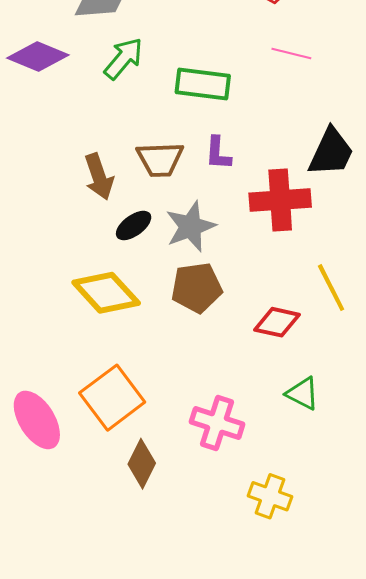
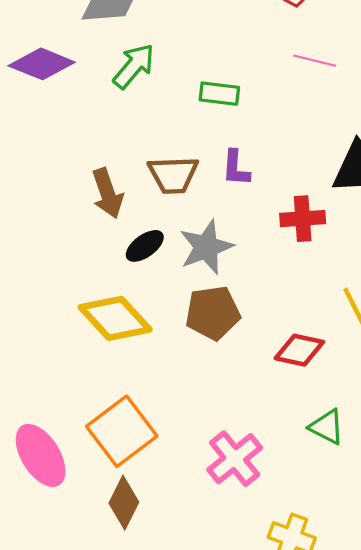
green rectangle: (203, 84) -> (219, 94), size x0.7
red cross: (280, 200) -> (303, 219), size x0.7
pink cross: (217, 423) -> (235, 459), turned 33
brown diamond: (142, 464) -> (124, 503), moved

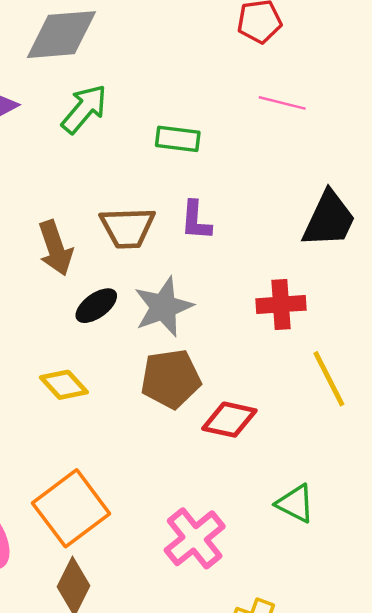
red cross: (303, 219) -> (281, 304), moved
yellow diamond: (115, 318) -> (64, 385), size x0.6
red diamond: (299, 350) -> (229, 420), moved

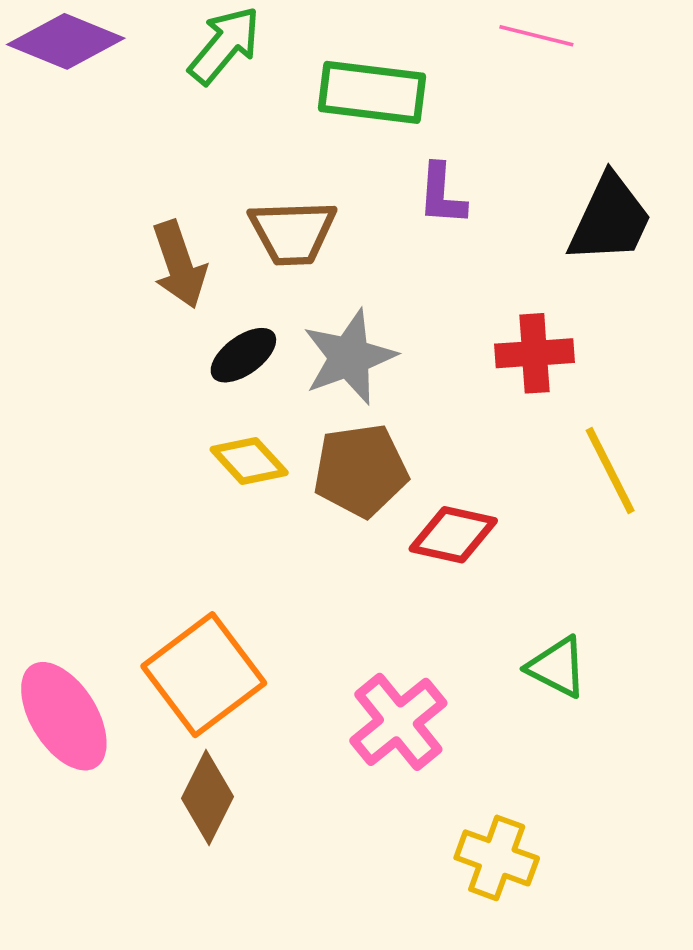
green rectangle: (178, 139) -> (372, 92), size x1.5
purple L-shape: (196, 220) -> (442, 195), moved
yellow diamond: (64, 385) -> (249, 461), moved

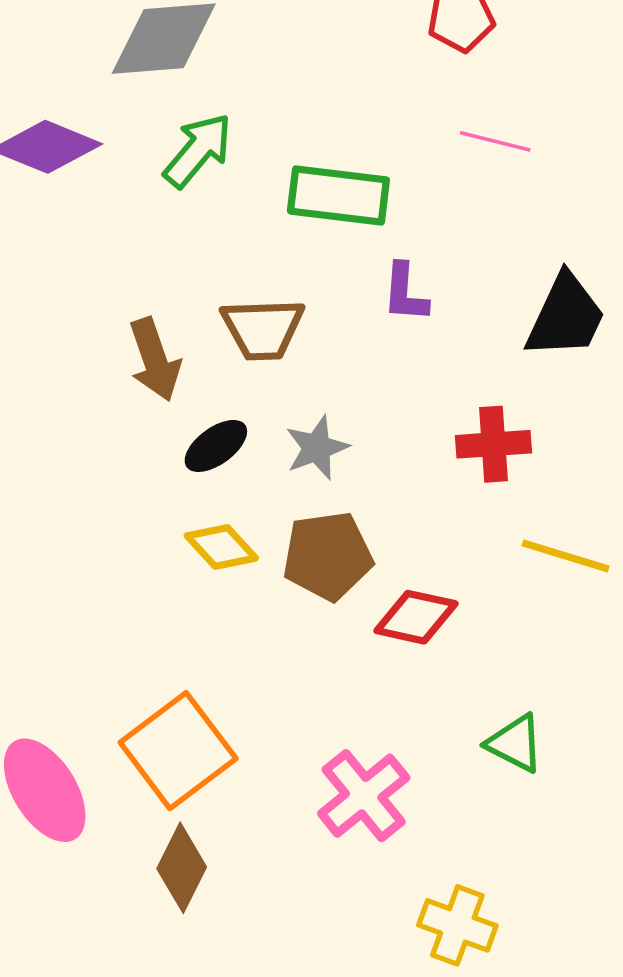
gray star: (349, 357) -> (317, 448), size x0.7
yellow line: (610, 470) -> (566, 556), turned -46

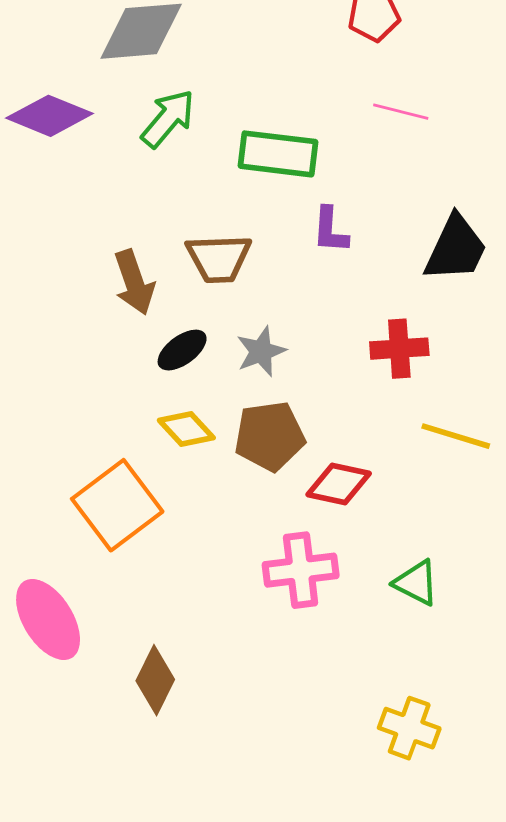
orange square: (178, 751) -> (117, 505), moved
pink cross: (364, 796) -> (301, 570), moved, turned 32
yellow cross: (457, 925) -> (409, 728), moved

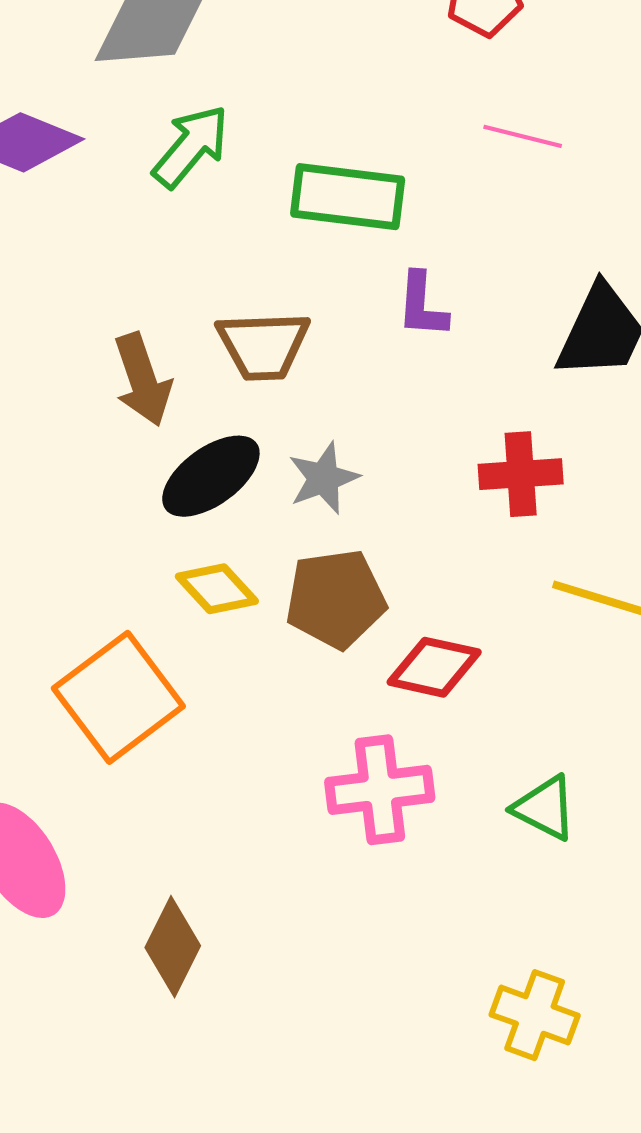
black ellipse: (182, 350) -> (211, 476), size x1.4

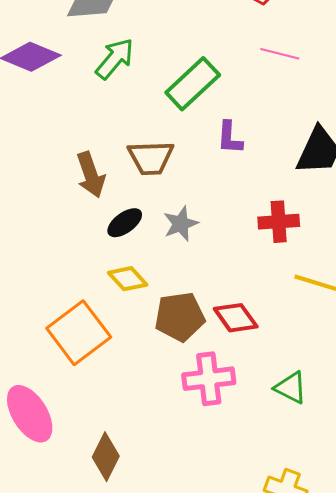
green rectangle: (348, 197) -> (193, 84), turned -50
black ellipse: (211, 476) -> (125, 223), size x0.7
brown pentagon: (336, 599) -> (180, 317), moved
red diamond: (434, 667) -> (236, 318), turned 42

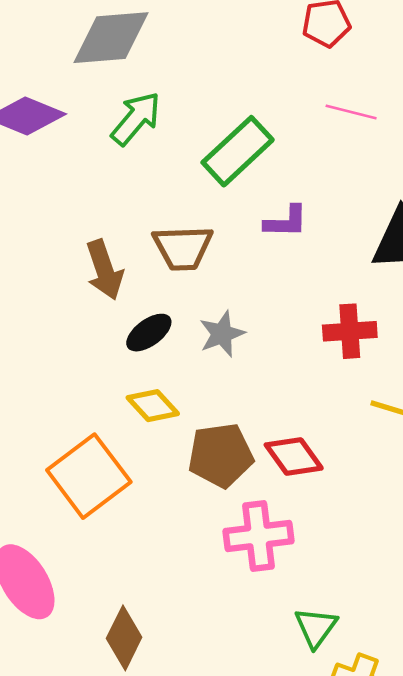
purple L-shape: (230, 138) -> (286, 222), turned -93
green triangle: (291, 388) -> (316, 627), moved, turned 39

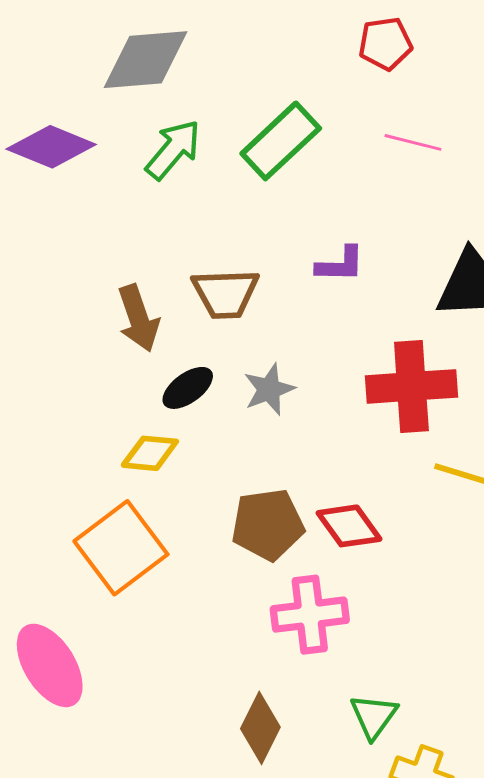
green rectangle: (238, 151) -> (281, 141), moved
red cross: (350, 331) -> (411, 386), size x1.5
yellow diamond: (153, 406) -> (150, 453), moved, turned -42
brown diamond: (124, 638) -> (260, 728), moved

